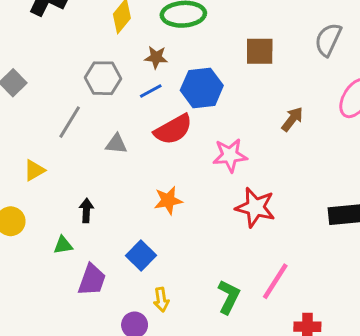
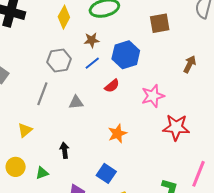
red semicircle: (173, 129) -> (112, 86), size x0.6
green triangle: (63, 245) -> (42, 173), moved

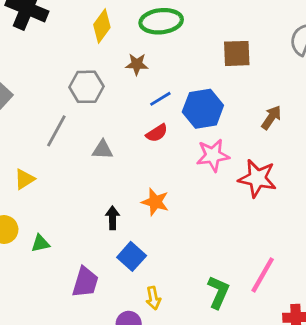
blue hexagon: (126, 55) -> (203, 109), moved
blue line: (92, 63) -> (160, 99), moved
red star: (176, 127) -> (257, 178), moved
orange star: (117, 134) -> (155, 202), turned 30
black arrow: (64, 150) -> (112, 218), moved

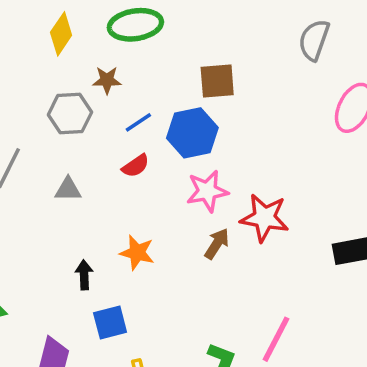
brown square: (237, 53) -> (217, 81), moved
gray hexagon: (86, 87) -> (70, 114), moved
brown arrow: (271, 117) -> (217, 244), moved
blue square: (132, 256) -> (110, 322), turned 36

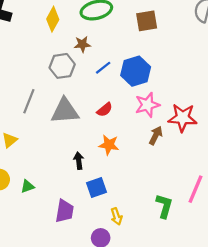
brown square: (217, 81) -> (147, 21), moved
red semicircle: (136, 166) -> (105, 110), moved
gray triangle: (68, 189) -> (65, 111), size x1.8

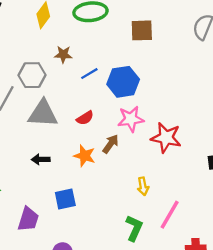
brown star: (82, 44) -> (63, 54), moved
gray hexagon: (62, 66) -> (32, 75), moved
brown arrow: (156, 136) -> (111, 144), moved
black arrow: (79, 161) -> (41, 159), moved, turned -91
yellow arrow: (117, 216) -> (143, 186), moved

